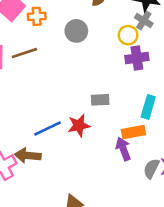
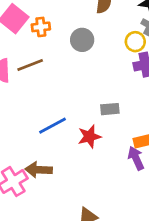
blue line: (48, 129) -> (53, 126), moved

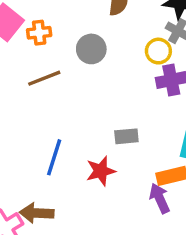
brown line: (30, 65) -> (44, 78), moved
blue line: (53, 126) -> (54, 157), turned -44

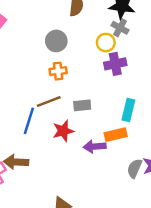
orange cross: (39, 33) -> (58, 71), moved
brown line: (44, 78) -> (49, 101), moved
purple arrow: (160, 198) -> (95, 147), moved, turned -70

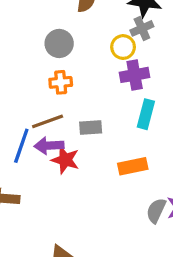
gray cross: (120, 28) -> (142, 28), turned 36
cyan rectangle: (128, 110) -> (146, 114), moved
red star: (63, 131) -> (65, 160), turned 30
purple arrow: (95, 147) -> (49, 146), moved

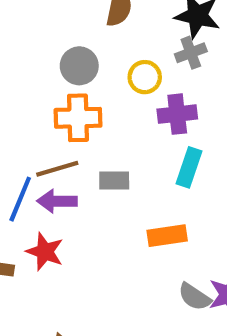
yellow circle: (123, 47) -> (145, 77), moved
orange cross: (61, 82) -> (78, 118), size x1.5
red star: (65, 160) -> (45, 252), moved
gray semicircle: (156, 211) -> (195, 297), turned -85

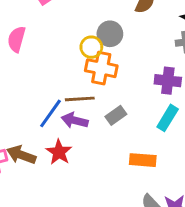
yellow circle: (145, 77) -> (91, 47), moved
gray rectangle: (114, 180) -> (116, 115), turned -48

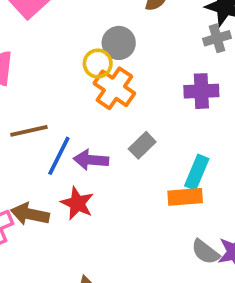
orange cross: (101, 68) -> (114, 88), turned 32
brown line: (80, 99) -> (29, 131), moved
cyan rectangle: (168, 118) -> (197, 172), moved

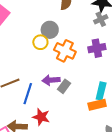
orange cross: (114, 88) -> (65, 51), moved
gray rectangle: (142, 145) -> (64, 86), moved
purple arrow: (91, 160) -> (51, 80), moved

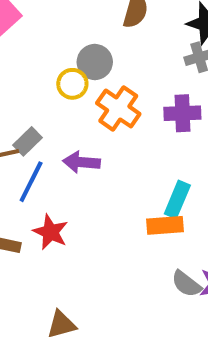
gray rectangle: (64, 86) -> (28, 141), moved

